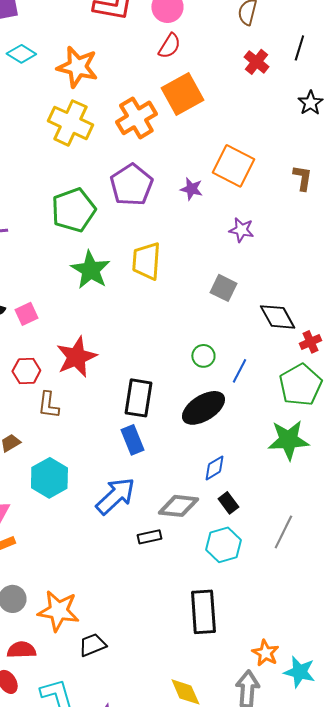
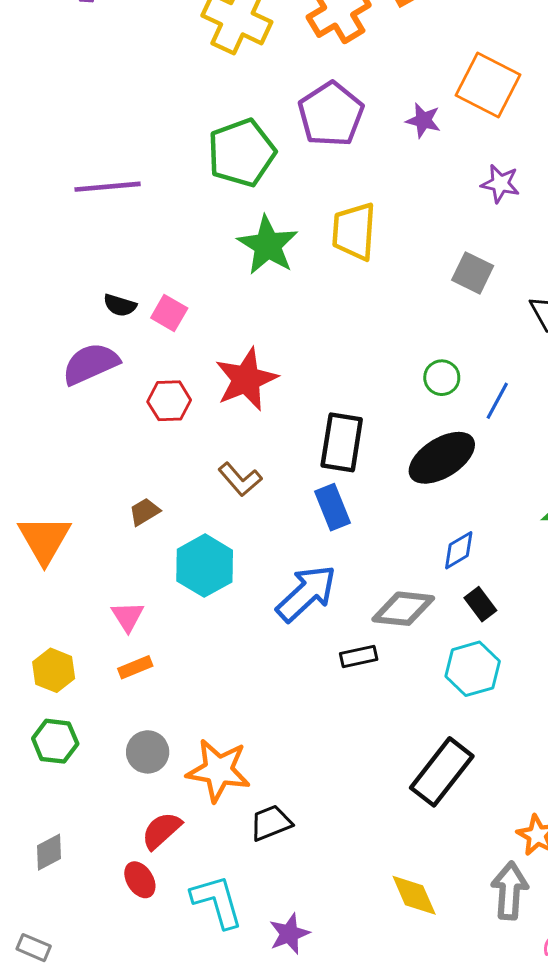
pink square: (26, 314) -> (169, 313), turned -35
brown L-shape: (48, 405) -> (240, 479), moved, turned -48
black rectangle: (203, 612) -> (442, 772), turned 42
red semicircle: (21, 650) -> (161, 831), turned -40

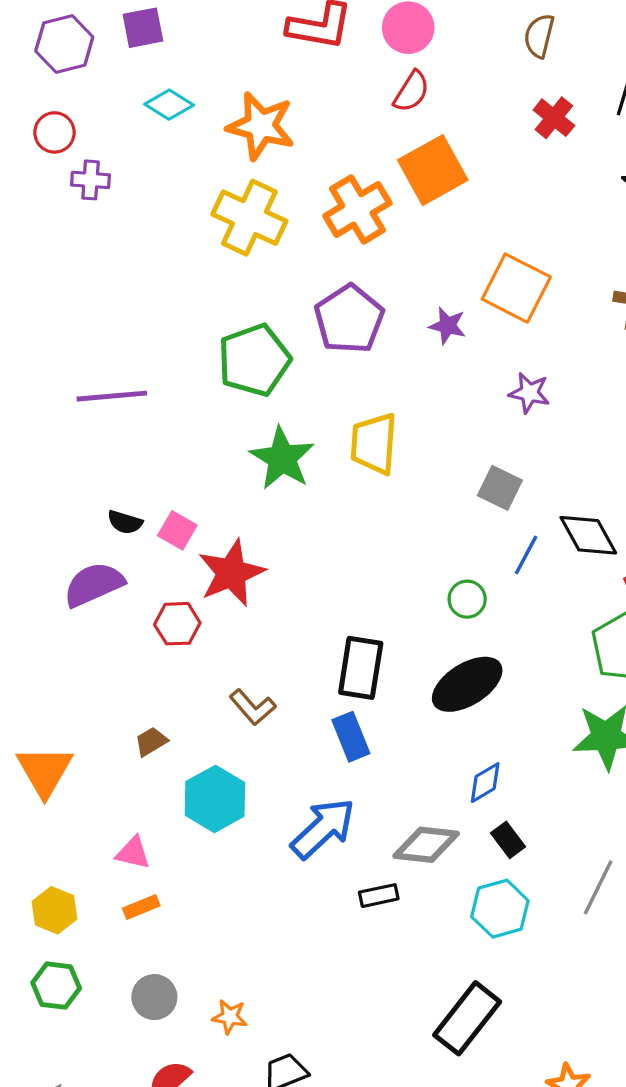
red star: (246, 379) -> (231, 573), moved
blue line: (497, 401) -> (526, 555), moved
pink triangle: (128, 616) -> (133, 853), turned -45
orange star: (218, 770) -> (230, 1017), size x0.5

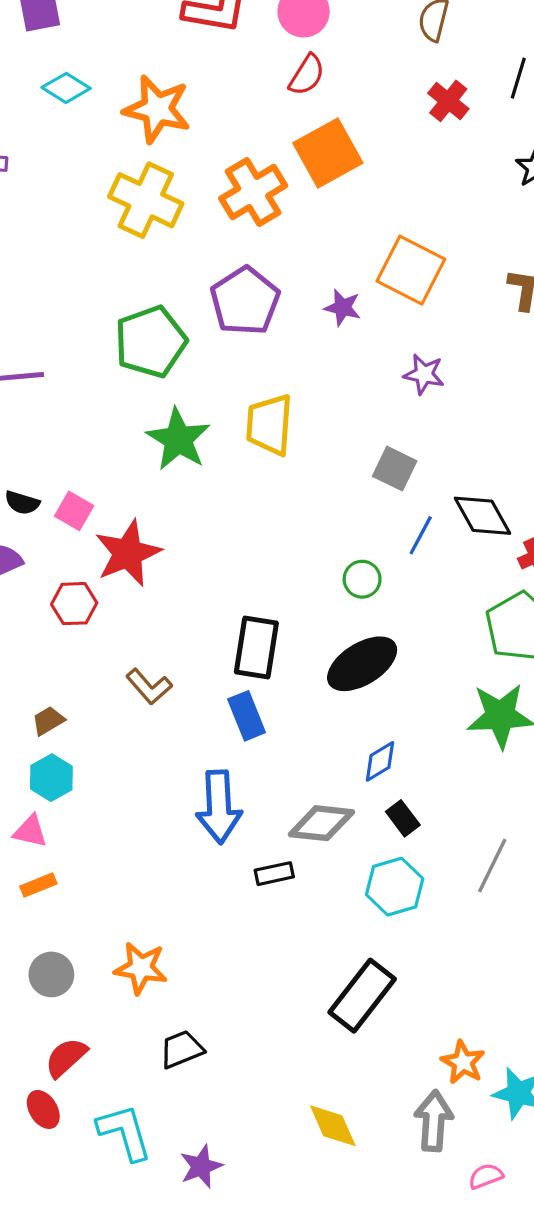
cyan hexagon: (215, 799) -> (51, 778), moved, size x0.7
blue arrow: (323, 828) -> (219, 807), turned 130
orange star: (230, 1017) -> (141, 968), moved, size x1.5

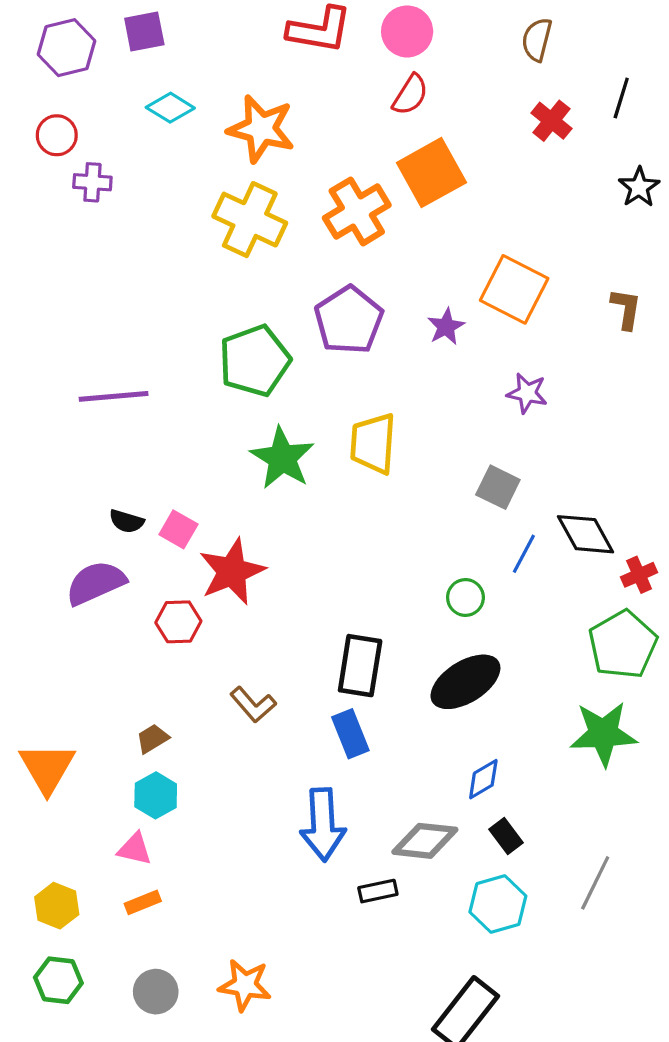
purple star: (343, 308) -> (446, 327), turned 30

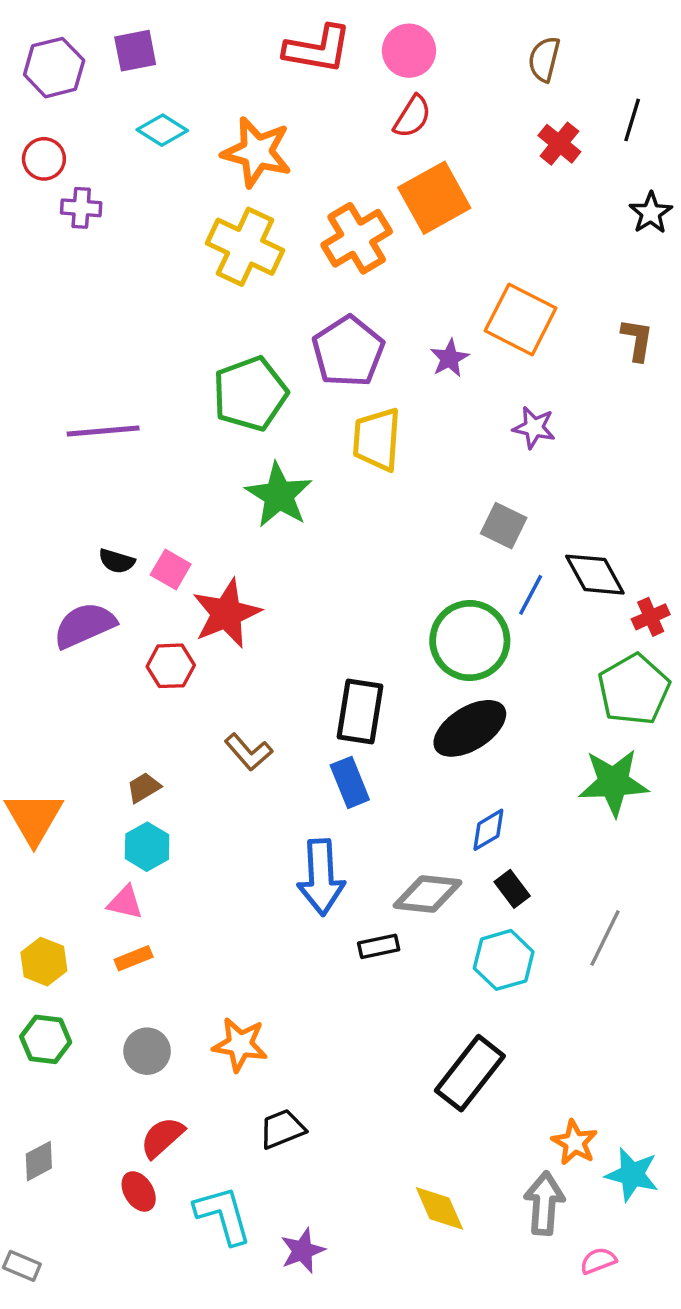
yellow trapezoid: (373, 443) -> (377, 439), moved
green circle: (465, 597) -> (470, 641), size x2.0

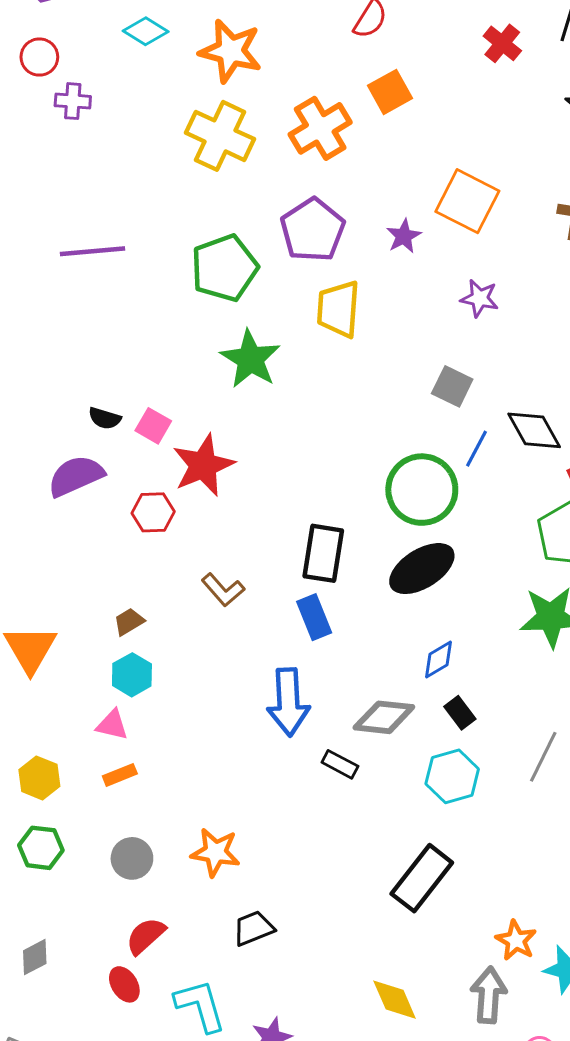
orange square: (434, 198) -> (390, 92), size x0.7
purple line: (103, 431) -> (92, 251), moved
black rectangle: (379, 946) -> (340, 764), turned 40

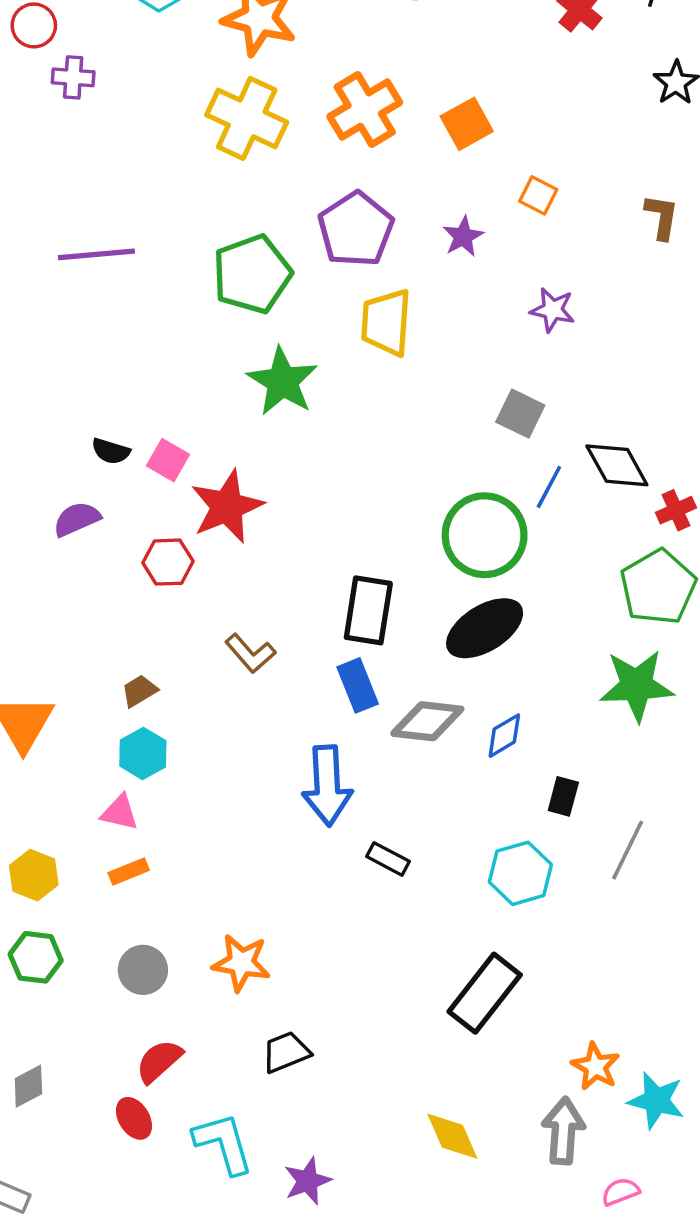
orange square: (390, 92) -> (467, 124), moved
orange square: (467, 201) -> (538, 195), size x0.5
purple semicircle: (76, 476) -> (77, 519), size x0.7
black rectangle: (460, 713) -> (563, 796), moved, turned 52
gray diamond: (384, 717) -> (427, 721), moved

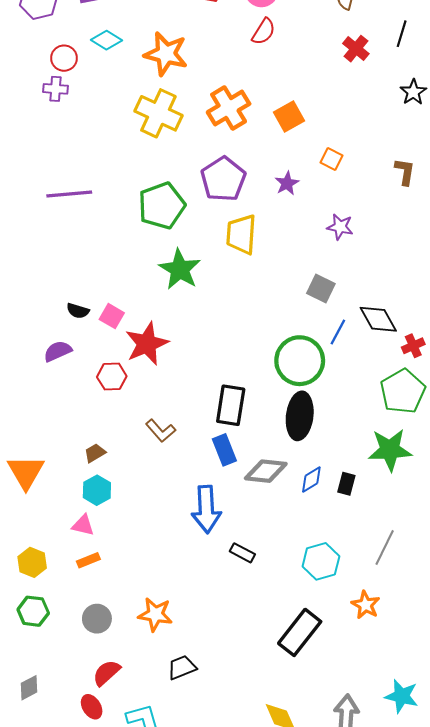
red circle: (34, 25) -> (64, 58), moved
black ellipse: (485, 628) -> (300, 416), turned -51
black rectangle: (563, 796) -> (346, 484), moved
orange star: (595, 1066) -> (366, 605), moved

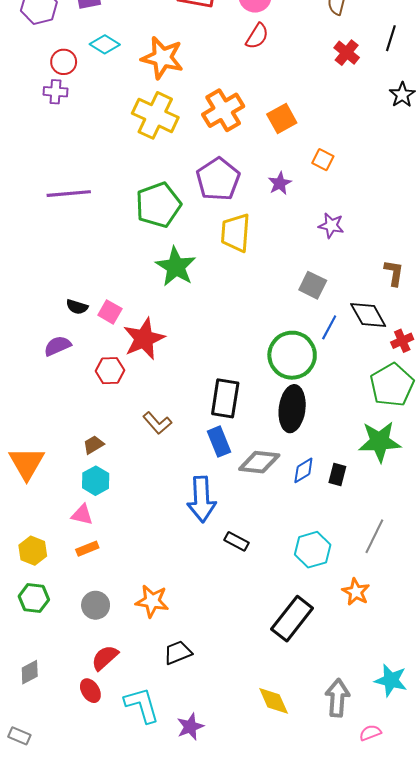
brown L-shape: (405, 172) -> (394, 273), moved

